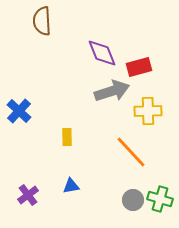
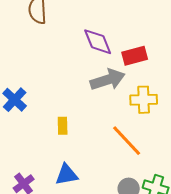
blue triangle: (71, 186) -> (67, 175), size x1.4

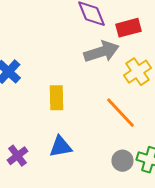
yellow cross: (144, 100) -> (137, 72), turned -32
yellow rectangle: (63, 126) -> (56, 98), size x1.4

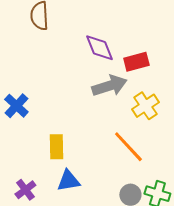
yellow rectangle: (56, 98) -> (56, 147), moved

